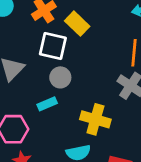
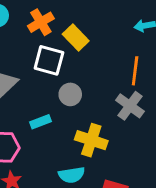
gray circle: (60, 77) -> (70, 94), moved

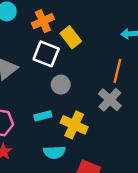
cyan rectangle: (40, 122) -> (43, 116), moved

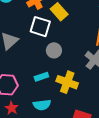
cyan semicircle: (54, 152) -> (42, 105), moved

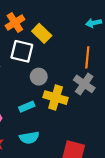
yellow cross: (67, 82) -> (56, 98), moved

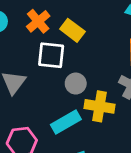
cyan rectangle: (27, 107) -> (66, 122), size x1.5

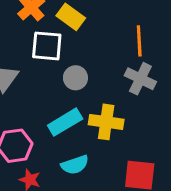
yellow cross: (99, 106) -> (106, 122), moved

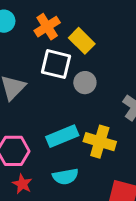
gray circle: (75, 78) -> (85, 83), moved

